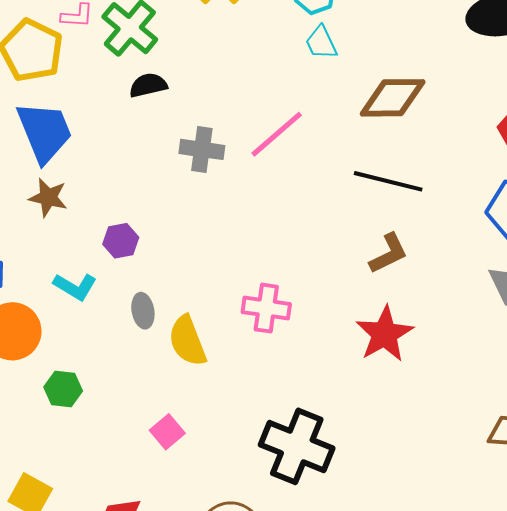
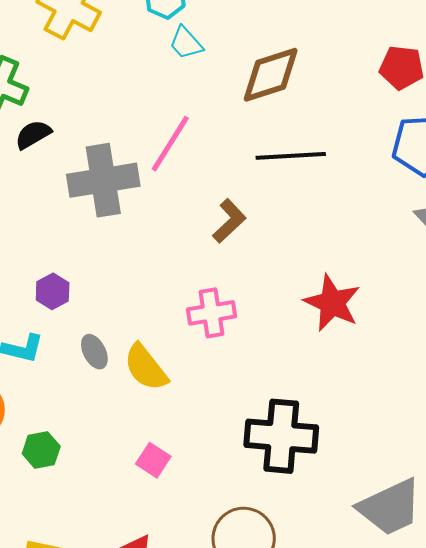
gray cross: (202, 149) -> (103, 180), size x1.6
brown L-shape: (389, 253) -> (229, 221), moved

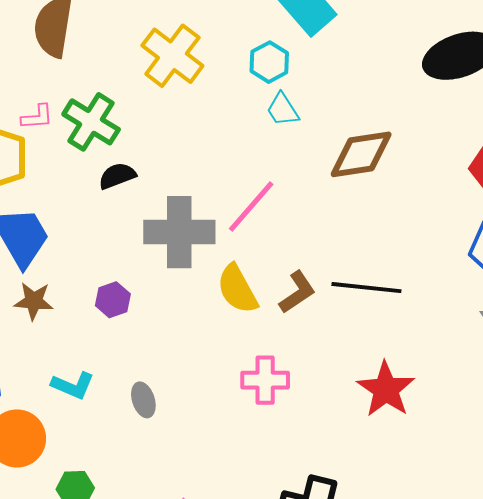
black line: (291, 156) -> (366, 288), moved
purple hexagon: (53, 291) -> (113, 300), moved
yellow semicircle: (146, 367) -> (237, 289), moved

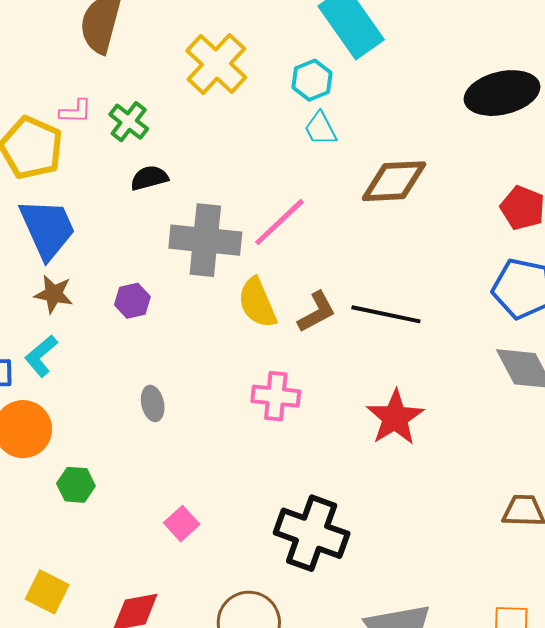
green cross: (91, 122) -> (129, 122), size x0.7
cyan L-shape: (73, 385) -> (41, 356), moved, turned 111

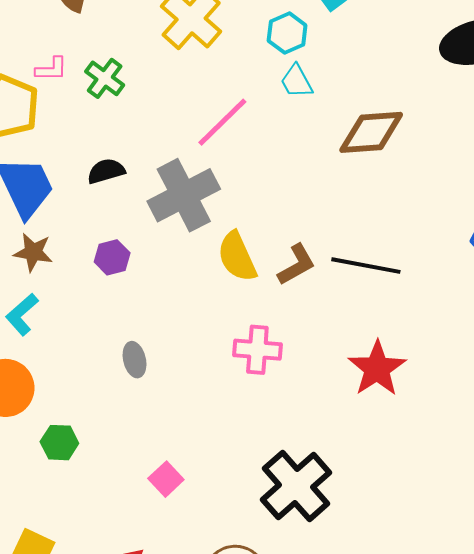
black semicircle: (149, 178) -> (106, 171), moved
pink line: (279, 222) -> (222, 122), moved
gray cross: (205, 240) -> (184, 195), turned -32
black cross: (312, 533) -> (296, 486), turned 30

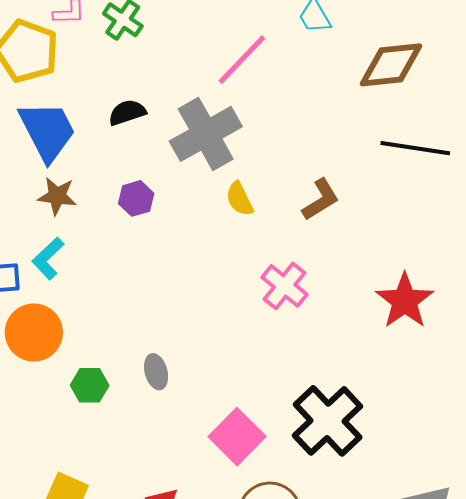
yellow semicircle: (237, 257) -> (239, 199), moved, size x0.7
black line: (366, 266) -> (415, 148), moved
pink cross: (257, 350) -> (285, 286), turned 36
gray ellipse: (135, 360) -> (156, 372), moved
pink square: (166, 479) -> (237, 437), moved, size x1.6

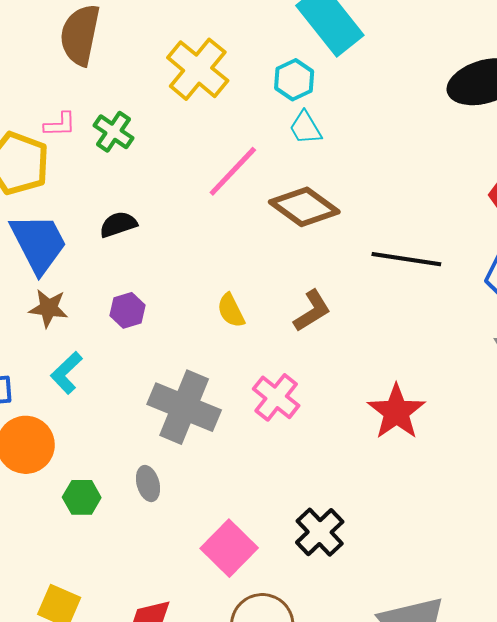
brown diamond: (391, 65) -> (304, 207), moved, turned 42
gray cross: (206, 134) -> (184, 407), moved, turned -38
cyan L-shape: (48, 258) -> (66, 373), moved
black cross: (328, 421) -> (320, 532), size x0.7

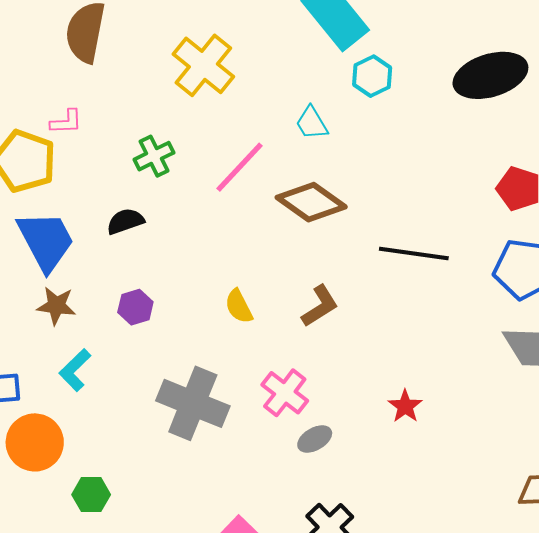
cyan hexagon: (294, 80) -> (372, 76), moved
green cross: (113, 132) -> (154, 156), moved, turned 30
red star: (396, 412) -> (405, 406), size x0.6
gray ellipse: (148, 484) -> (315, 439), moved, turned 76

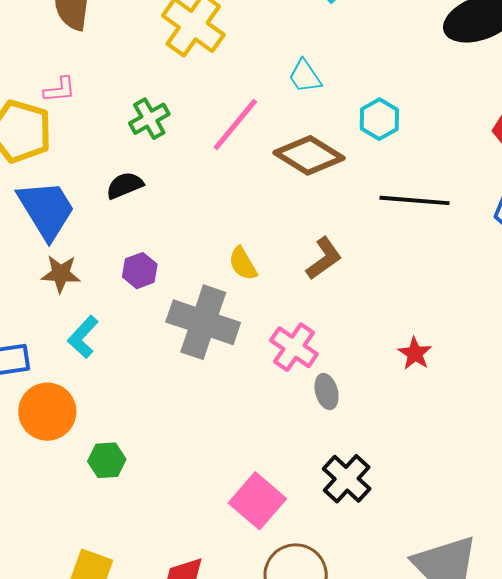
cyan hexagon: (372, 76) -> (379, 119), moved
gray cross: (193, 403) -> (203, 322), moved
gray ellipse: (315, 439) -> (327, 392), turned -72

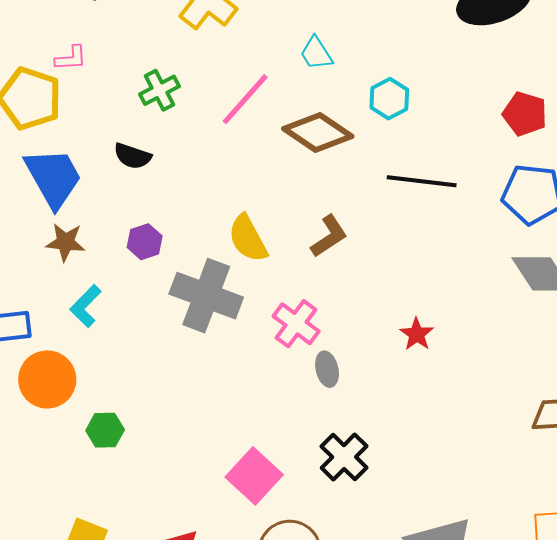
black semicircle: (125, 185) -> (132, 156), turned -141
yellow semicircle: (243, 264) -> (248, 238), size x1.4

